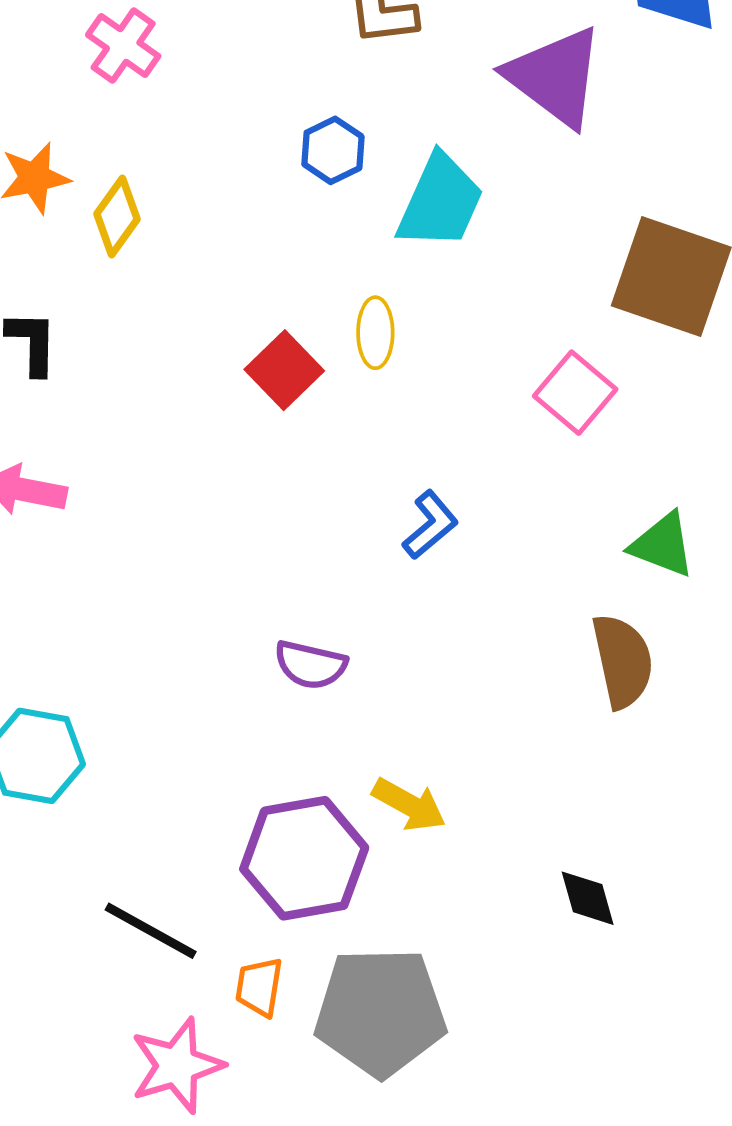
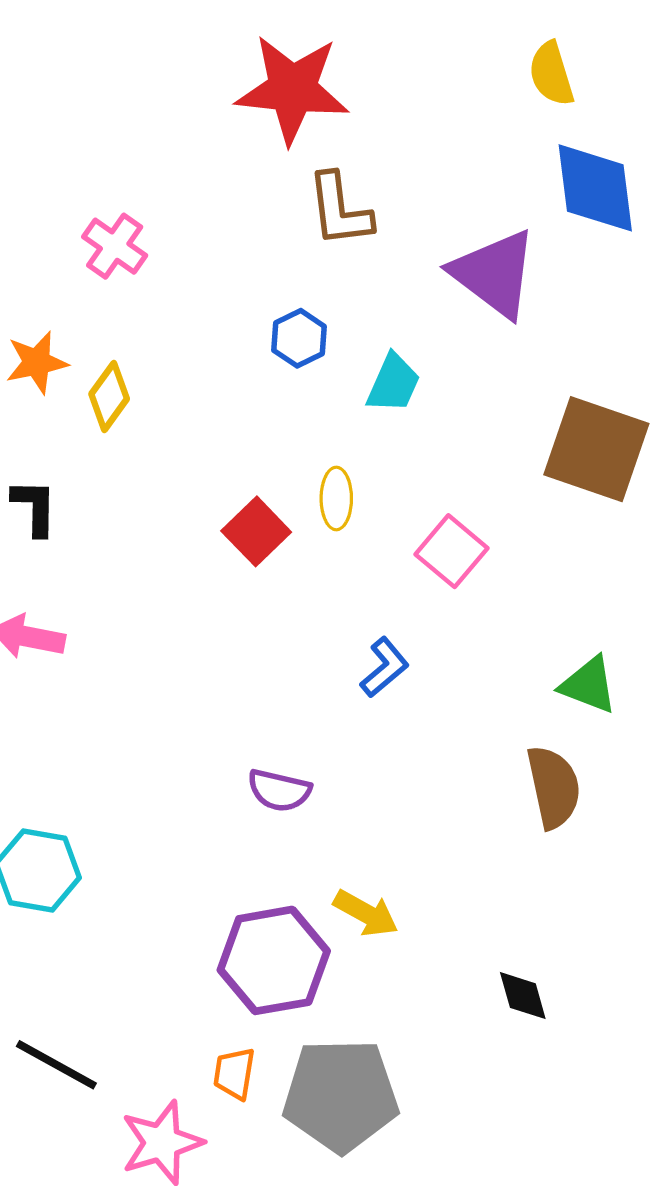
cyan trapezoid: (440, 202) -> (393, 383), size x0.7
pink square: (575, 393) -> (452, 551), moved
black line: (151, 931) -> (56, 1065), moved

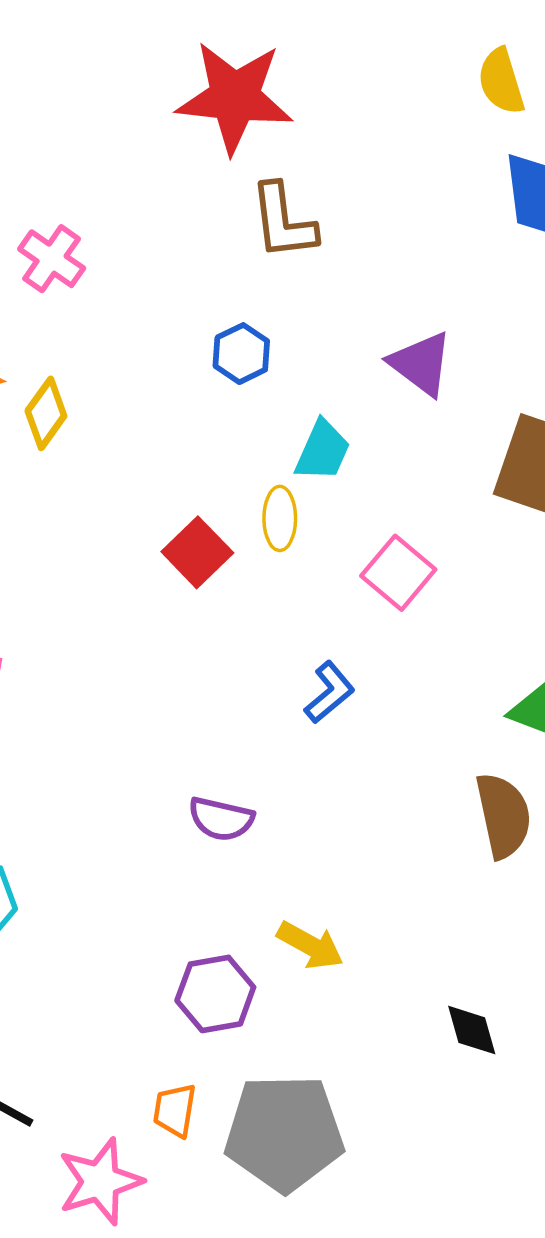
purple triangle: (494, 274) -> (421, 364), moved, size x0.7
cyan trapezoid: (393, 383) -> (323, 451), moved
purple hexagon: (274, 960) -> (215, 994), size x0.7

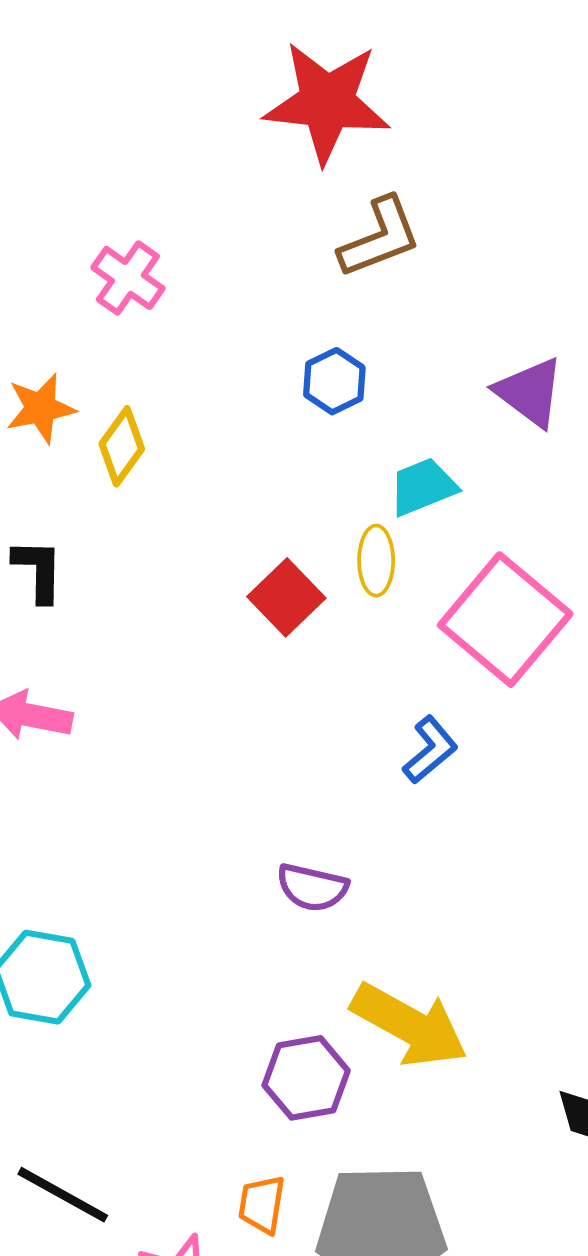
brown L-shape: (283, 221) -> (380, 237), turned -104
cyan trapezoid: (323, 451) -> (423, 487), turned -136
pink square: (398, 573) -> (505, 620), size x1.6
yellow arrow: (310, 945) -> (409, 1025), size x1.6

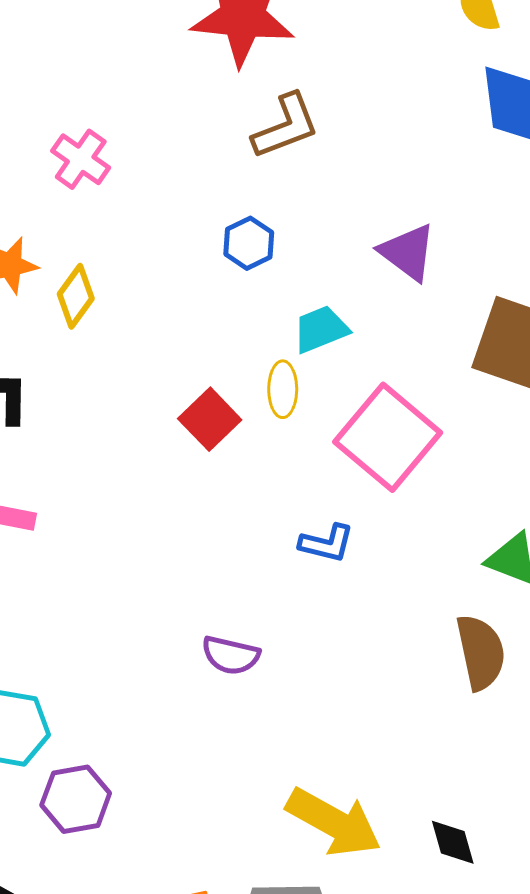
blue L-shape: (430, 750) -> (327, 543), turned 54
yellow arrow: (409, 1025) -> (334, 822), moved
purple hexagon: (306, 1078) -> (76, 799), moved

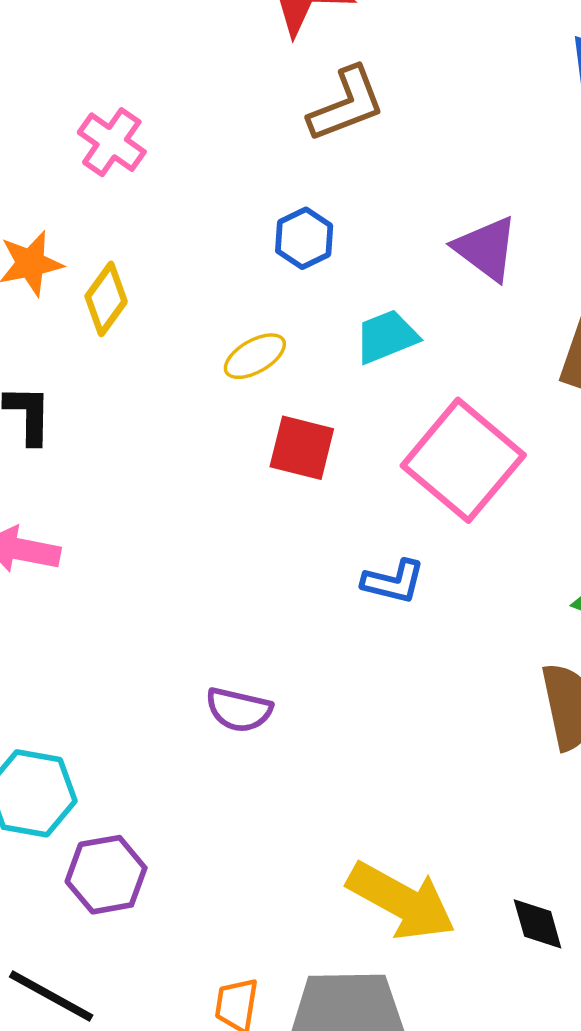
yellow ellipse: (283, 389) -> (255, 356), moved, turned 60
red square: (210, 419) -> (302, 448), moved, turned -32
purple semicircle: (231, 655) -> (239, 710), moved

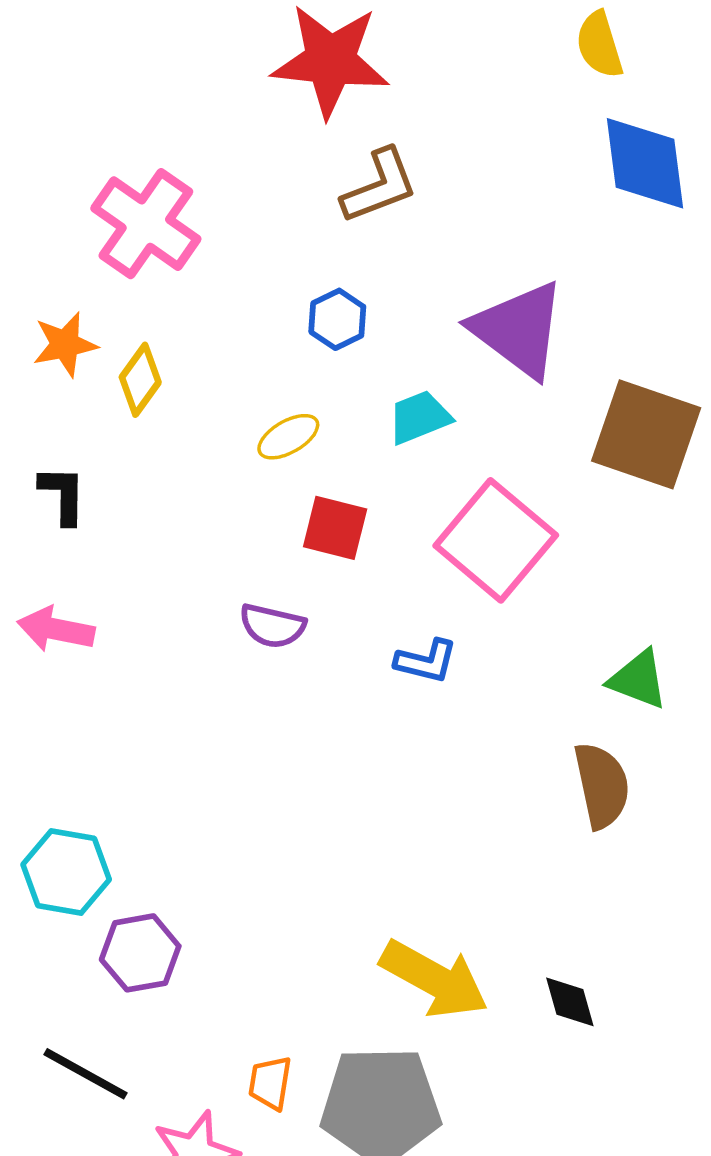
pink cross: (112, 142) -> (146, 224), size x1.6
purple triangle: (486, 249) -> (519, 330), size x1.5
purple semicircle: (239, 710) -> (272, 626), moved

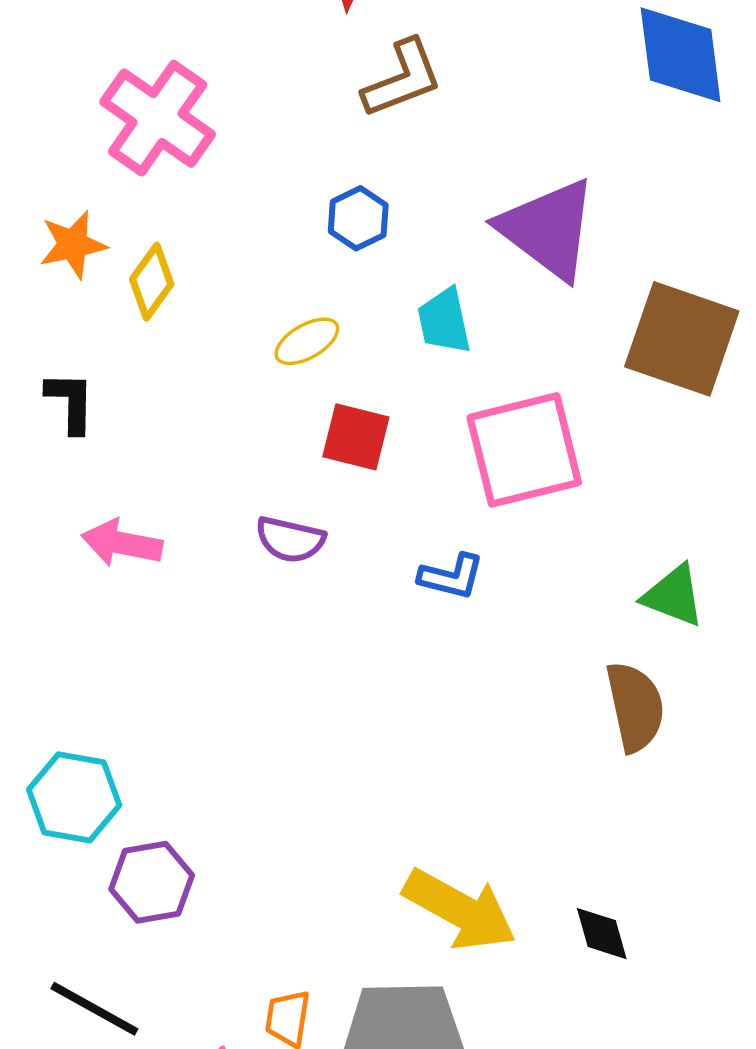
cyan trapezoid: (419, 417) -> (444, 321), turned -80
pink square: (496, 540) -> (524, 450), turned 36
pink arrow: (56, 629) -> (122, 543), moved

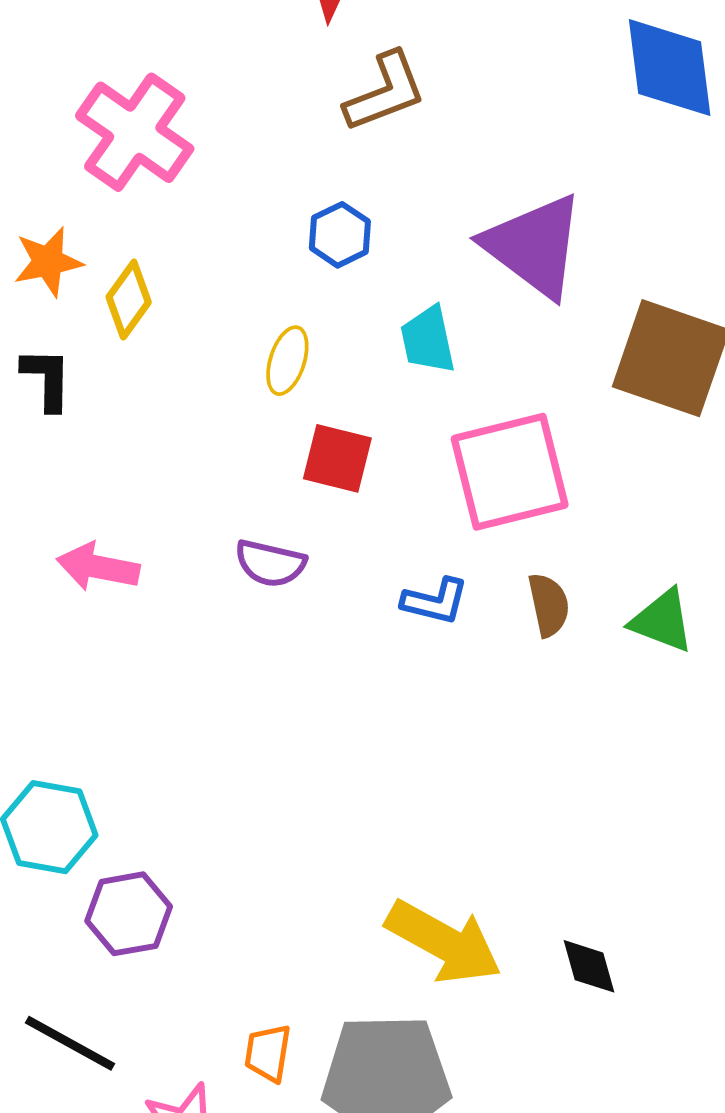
yellow ellipse: (307, 341) -> (287, 361), turned -42
black L-shape: (70, 402) -> (47, 379), moved
brown semicircle: (635, 707) -> (549, 605), moved, size x0.7

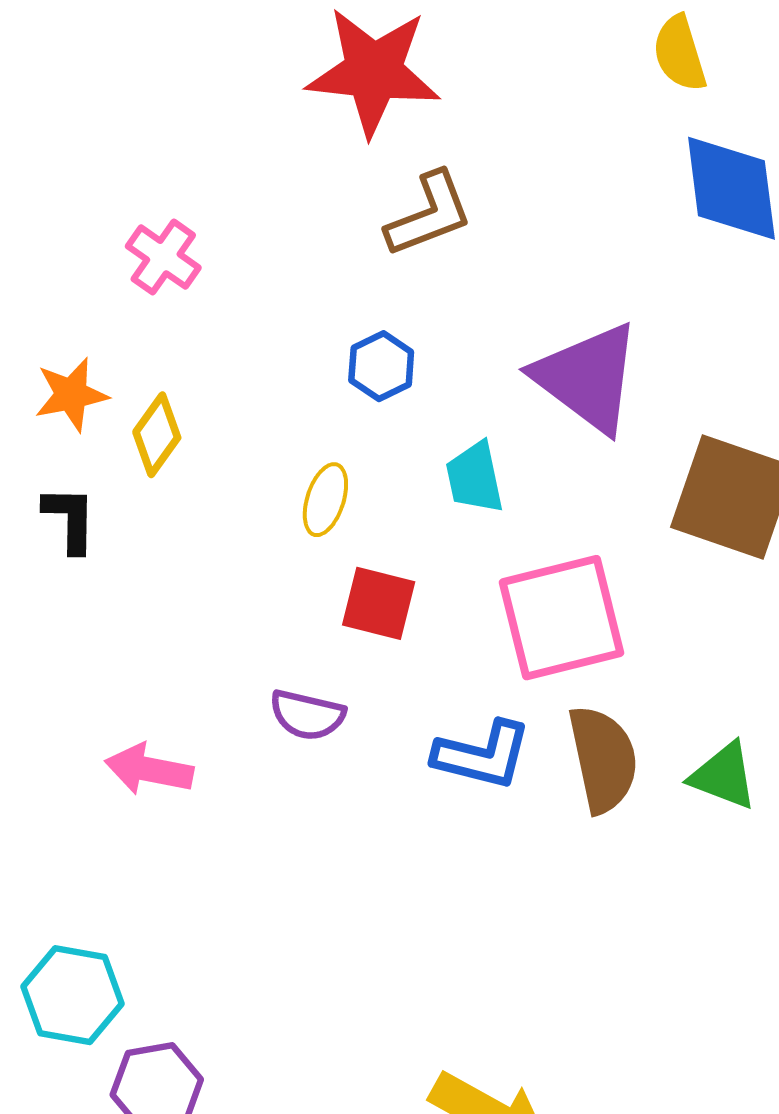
pink cross: (135, 132) -> (163, 257), size x0.6
pink arrow: (98, 567) -> (149, 769), moved
blue L-shape: (435, 601) -> (482, 755), size x1.4
brown semicircle: (549, 605) -> (603, 759), size x1.6

